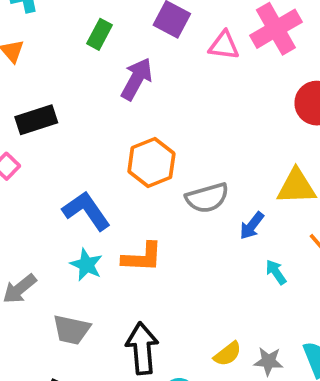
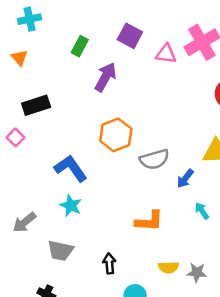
orange L-shape: (142, 257) -> (149, 221), moved
black arrow: (142, 348) -> (109, 263), size x0.6
yellow semicircle: (228, 354) -> (169, 267), turned 36

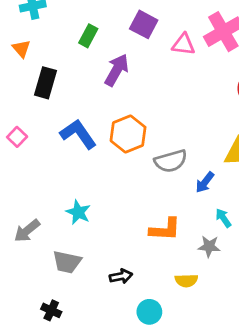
black rectangle: (36, 105) -> (46, 83), moved, turned -56
blue L-shape: (71, 168) -> (78, 134), moved
black arrow: (109, 263) -> (121, 276), turned 84
gray star: (197, 272) -> (209, 246), moved

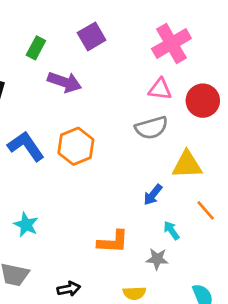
purple square: (144, 24) -> (92, 36), turned 32
pink triangle: (184, 44) -> (160, 89), moved
purple arrow: (117, 70) -> (64, 82), turned 80
gray semicircle: (171, 161) -> (151, 128), moved

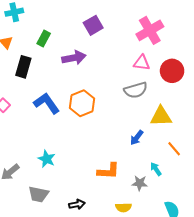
green rectangle: (36, 48) -> (44, 38), moved
purple arrow: (64, 82) -> (74, 58), turned -30
cyan arrow: (171, 230) -> (156, 169), moved

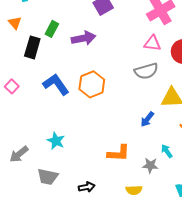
green rectangle: (44, 38) -> (52, 29), moved

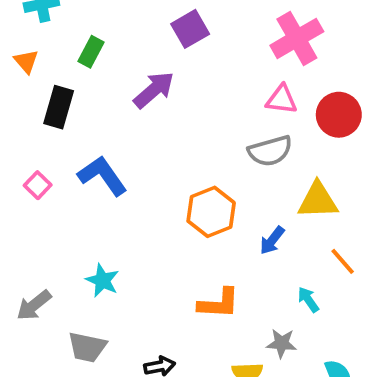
green rectangle: (52, 29) -> (91, 52), moved
purple arrow: (84, 38) -> (154, 90), turned -30
orange hexagon: (92, 84) -> (211, 212), moved
pink square: (12, 86) -> (38, 185), moved
gray star: (150, 165) -> (282, 343), moved

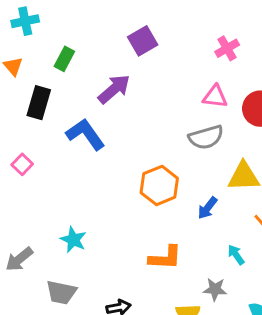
pink cross: (297, 38) -> (227, 48), size x0.6
blue L-shape: (102, 176) -> (85, 134), moved

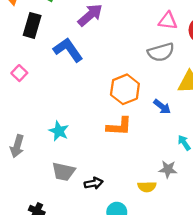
blue arrow: (207, 208) -> (162, 107), turned -90
orange L-shape: (165, 258) -> (119, 126), moved
gray arrow: (19, 259) -> (17, 146), turned -35
gray trapezoid: (61, 292) -> (63, 172), moved

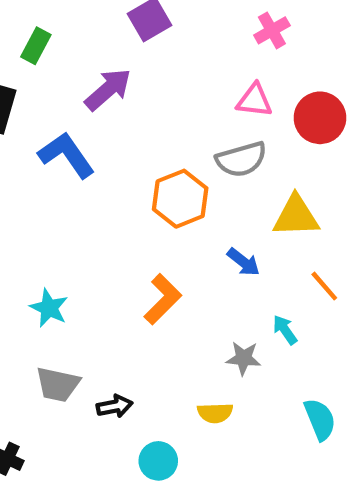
orange hexagon: (125, 89) -> (180, 199), moved
orange L-shape: (119, 126) -> (163, 299), turned -48
gray star: (168, 169) -> (243, 358), moved

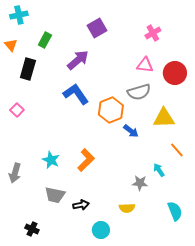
blue L-shape: (66, 155) -> (76, 94), moved
blue arrow: (243, 262) -> (131, 131), moved
orange L-shape: (163, 299) -> (86, 160), moved

